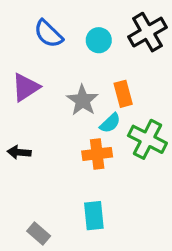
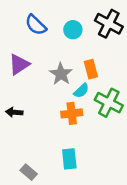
black cross: (147, 32) -> (109, 24), turned -32

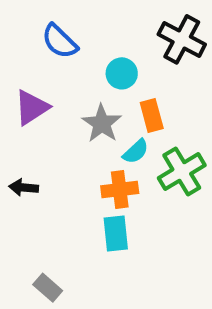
cyan circle: (73, 30) -> (122, 73), moved
green cross: (109, 103) -> (182, 172), turned 32
cyan rectangle: (69, 159) -> (116, 234), moved

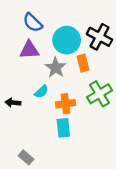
black cross: (182, 39) -> (99, 37), moved
cyan circle: (122, 73) -> (67, 40), size x1.6
purple triangle: (32, 107) -> (29, 50), moved, turned 30
cyan semicircle: (136, 151) -> (41, 92), moved

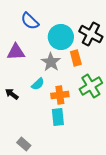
purple triangle: (29, 50) -> (16, 52), moved
black arrow: (13, 103) -> (12, 94), turned 32

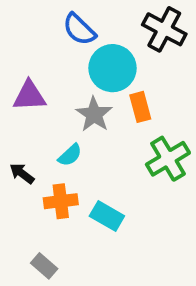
blue semicircle: (30, 21) -> (79, 29), moved
black cross: (91, 34) -> (164, 29), moved
orange cross: (60, 95) -> (61, 201), moved
cyan rectangle: (58, 117) -> (107, 216), turned -54

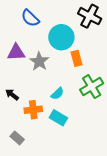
blue semicircle: (79, 29) -> (30, 18), moved
gray star: (94, 114) -> (39, 61), moved
cyan semicircle: (70, 155) -> (57, 94), moved
gray rectangle: (44, 266) -> (17, 138), moved

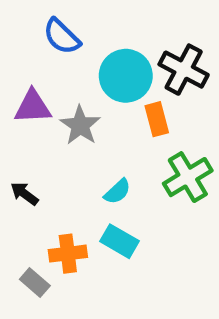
black cross: (90, 16) -> (184, 70), moved
orange cross: (33, 110) -> (68, 254), moved

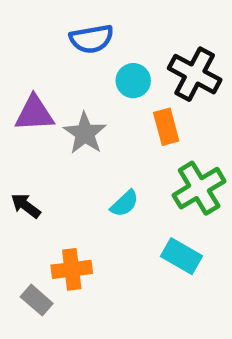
blue semicircle: (62, 36) -> (92, 39), moved, turned -54
cyan circle: (126, 76) -> (133, 81), size x0.6
cyan rectangle: (120, 241) -> (182, 256), moved

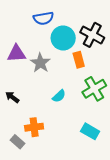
cyan circle: (133, 81) -> (63, 38), size x1.5
cyan rectangle: (182, 256) -> (90, 131), moved

